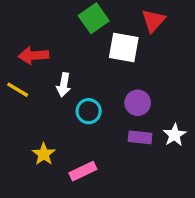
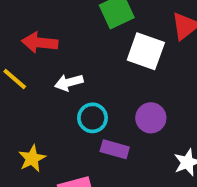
white arrow: (64, 85) -> (69, 82), turned 55
purple rectangle: (140, 137) -> (115, 149), moved

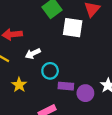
purple circle: (151, 118) -> (85, 93), moved
yellow star: (32, 158) -> (19, 85), moved

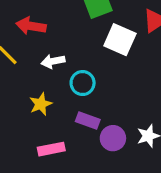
cyan circle: (50, 71) -> (83, 83), moved
yellow star: (19, 85) -> (41, 104), moved

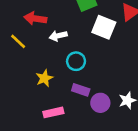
white arrow: (53, 61) -> (58, 36), moved

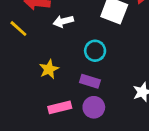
cyan circle: (76, 61) -> (95, 51), moved
purple circle: (100, 103) -> (94, 107), moved

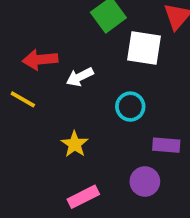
purple rectangle: (90, 81) -> (166, 145), moved
pink rectangle: (60, 107) -> (83, 197), moved

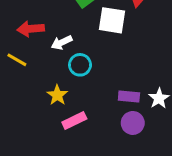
cyan circle: (130, 107) -> (80, 65), moved
purple circle: (145, 182) -> (133, 123), moved
pink rectangle: (83, 197) -> (74, 121), moved

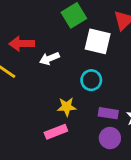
cyan circle: (80, 65) -> (91, 80), moved
yellow star: (57, 95) -> (67, 107), moved, turned 30

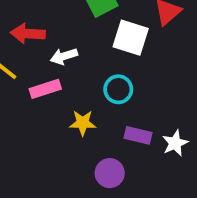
pink rectangle: (56, 132) -> (45, 89), moved
purple circle: (110, 138) -> (110, 173), moved

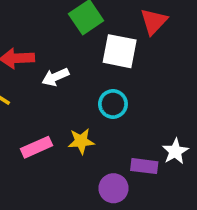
pink rectangle: (45, 89) -> (37, 147), moved
purple rectangle: (138, 135) -> (144, 166), moved

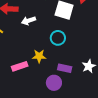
pink rectangle: (37, 147) -> (20, 66), moved
purple rectangle: (144, 166) -> (65, 68), moved

